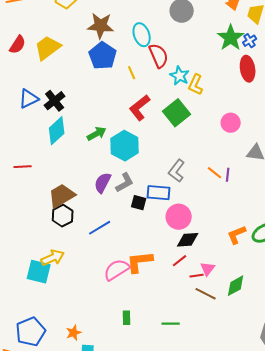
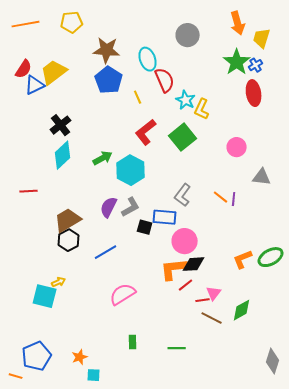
blue triangle: (29, 99) -> (35, 85), moved
yellow arrow: (53, 258) -> (59, 282), size x0.6
orange L-shape: (140, 262) -> (174, 269), moved

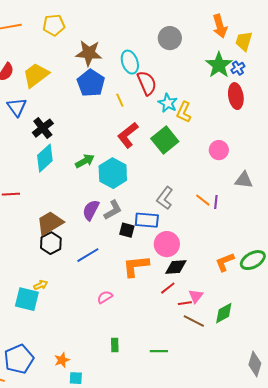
blue triangle: (35, 85) -> (17, 107), moved, turned -40
orange L-shape: (174, 269) -> (136, 266), moved
pink semicircle: (123, 294) -> (105, 297), size x0.6

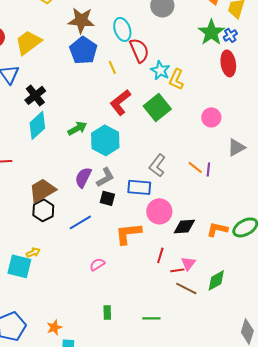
gray triangle: (244, 180) -> (236, 147), turned -36
black square: (127, 230) -> (107, 198), moved
orange L-shape: (225, 262) -> (217, 229), turned 35
black diamond: (176, 267) -> (184, 226), moved
red line: (168, 288) -> (160, 255), turned -35

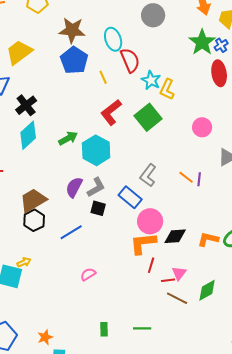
blue rectangle: (139, 187) -> (130, 197), turned 35
orange L-shape: (128, 233) -> (143, 243), moved
green rectangle: (107, 312) -> (104, 329), moved

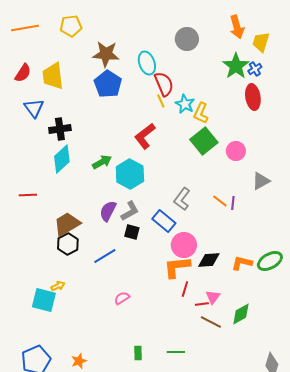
yellow trapezoid: (19, 52) -> (53, 76), turned -60
yellow line: (103, 77) -> (161, 101), moved
black cross: (26, 105) -> (60, 129), turned 30
green square: (148, 117) -> (204, 141), moved

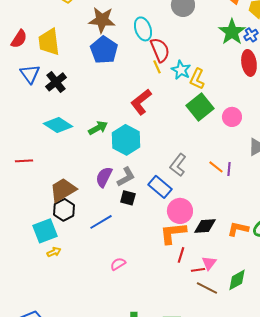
black cross: (60, 129) -> (56, 82), moved, turned -30
cyan diamond: (62, 159) -> (58, 125), turned 76
cyan square: (44, 300) -> (45, 231), moved, turned -35

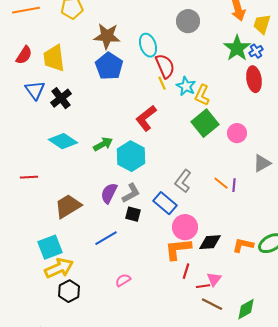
black hexagon: (64, 210) -> (69, 291), moved
yellow arrow: (54, 252) -> (59, 268), size x2.0
green diamond: (237, 280) -> (246, 309), moved

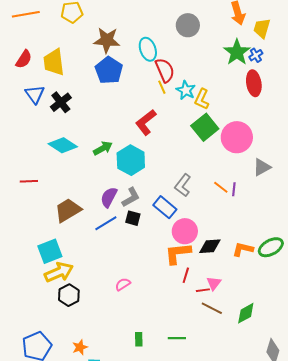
pink circle: (237, 133) -> (237, 137), size x1.6
blue line: (106, 238) -> (106, 223), moved

